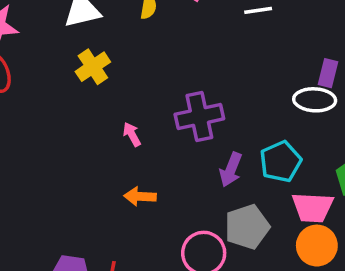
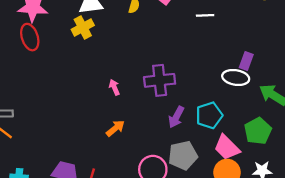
yellow cross: (93, 67) -> (83, 27), moved
orange arrow: (140, 196) -> (115, 128), turned 132
pink trapezoid: (313, 208) -> (227, 147), turned 36

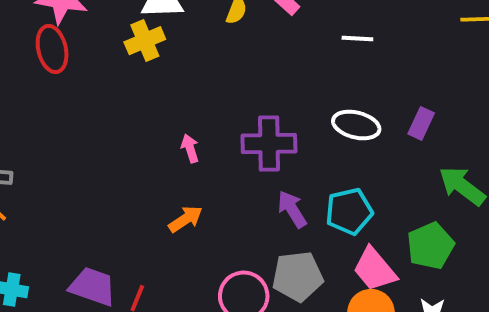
white ellipse: (236, 77) -> (356, 125), moved
purple arrow: (176, 117) -> (292, 209), turned 115

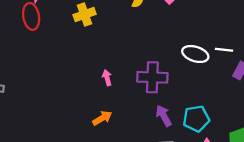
white line: (357, 38) -> (224, 50), moved
white ellipse: (356, 125) -> (195, 54), moved

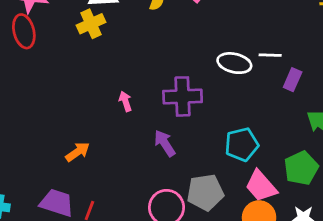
purple arrow: (164, 116) -> (165, 143), moved
orange arrow: (102, 118) -> (78, 152), moved

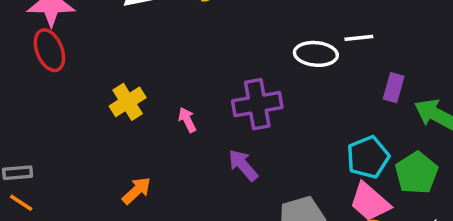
yellow cross: (91, 24) -> (128, 102), moved
purple rectangle: (293, 80) -> (394, 88), moved
cyan pentagon: (242, 144) -> (368, 157), moved

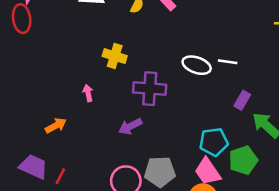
yellow cross: (128, 102) -> (115, 56), moved, turned 35
pink arrow: (187, 120) -> (88, 93), moved
purple arrow: (243, 165) -> (130, 126), turned -90

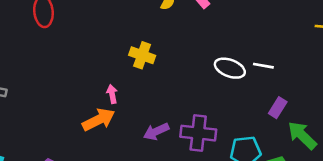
purple cross: (150, 89) -> (198, 133), moved
orange arrow: (56, 126) -> (99, 120), moved, size x1.4

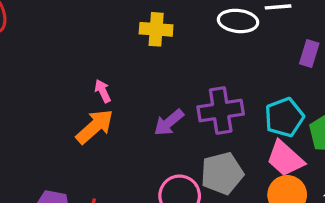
yellow cross: (142, 55) -> (156, 29), moved

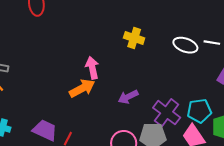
pink arrow: (103, 91) -> (92, 68), size x1.5
purple cross: (221, 111) -> (167, 113), moved, turned 32

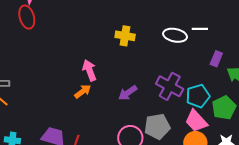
orange arrow: (82, 88) -> (83, 91), size x0.7
purple cross: (167, 113) -> (170, 86), moved

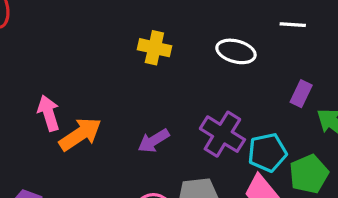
white line: (200, 29) -> (293, 25), moved
pink arrow: (89, 70) -> (49, 113), moved
orange arrow: (83, 91) -> (80, 134), size x1.5

